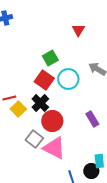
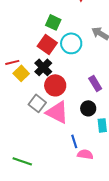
green square: (50, 58) -> (53, 22), turned -35
black circle: (91, 171) -> (88, 108), moved

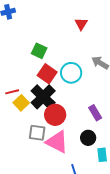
green square: (53, 22) -> (39, 51), moved
black cross: (43, 67) -> (43, 97), size x1.4
gray square: (37, 103) -> (37, 133), turned -30

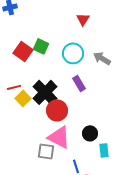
cyan circle: (71, 73) -> (73, 53), moved
red square: (47, 74) -> (23, 51), moved
purple rectangle: (95, 113) -> (79, 83), moved
gray square: (37, 133) -> (46, 151), moved

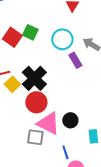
purple rectangle: (79, 83) -> (75, 60), moved
red circle: (57, 110) -> (36, 102), moved
black circle: (90, 133) -> (70, 120), moved

